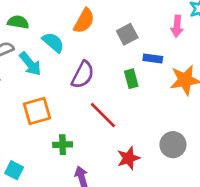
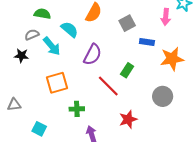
green rectangle: (131, 79) -> (127, 70), moved, turned 48
gray circle: (173, 145) -> (163, 96), moved

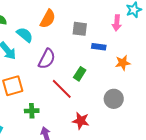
gray square: (127, 23) -> (80, 29), turned 35
orange star: (172, 59) -> (123, 63), size x0.7
red star: (128, 119) -> (81, 121), turned 30

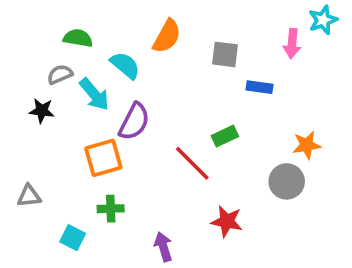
purple semicircle: (47, 59) -> (134, 122), moved
orange star: (123, 63) -> (307, 145), moved
green rectangle: (80, 74) -> (225, 136), turned 32
green cross: (32, 111) -> (111, 209), moved

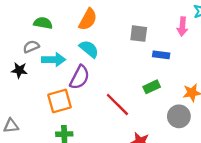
orange semicircle: (167, 36) -> (88, 19), moved
cyan semicircle: (125, 65) -> (89, 49), moved
cyan arrow: (94, 94) -> (54, 60), turned -50
green rectangle: (225, 136) -> (152, 87), moved

